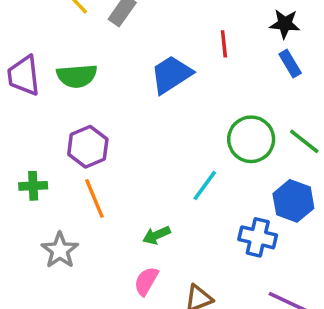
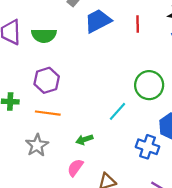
blue trapezoid: (171, 74) -> (98, 21), moved
orange line: (94, 198) -> (48, 113), turned -65
gray star: (60, 250) -> (37, 145), moved

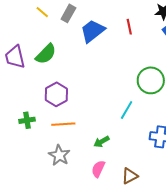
green semicircle: (44, 35) -> (46, 54), turned -35

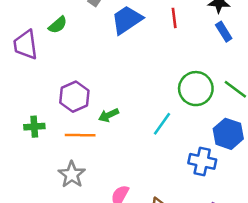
green semicircle: (46, 54) -> (58, 25), moved, size x0.7
green arrow: (102, 142) -> (109, 115), moved

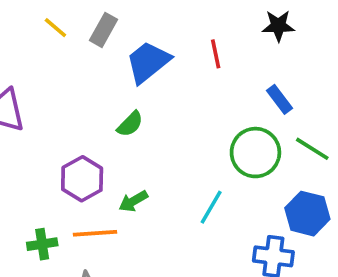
green semicircle: (58, 25) -> (130, 124), moved
blue rectangle: (224, 32) -> (280, 99), moved
green cross: (34, 127) -> (42, 244), moved

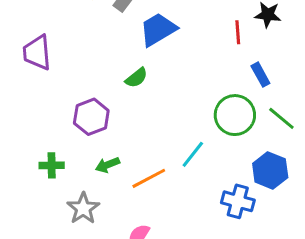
red line: (216, 54) -> (238, 32), moved
green arrow: (133, 201) -> (107, 165), moved
orange line: (95, 233) -> (149, 178), moved, turned -32

